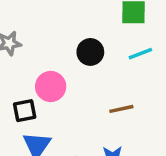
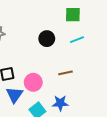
pink circle: (51, 86) -> (33, 82), moved

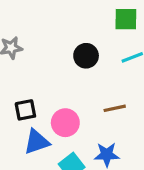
blue triangle: (15, 95) -> (37, 142), turned 36

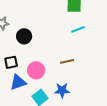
black circle: (86, 56) -> (24, 36), moved

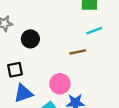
brown line: (67, 61) -> (78, 52), moved
pink circle: (36, 70) -> (60, 84), moved

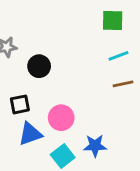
brown line: (78, 52) -> (123, 84), moved
pink circle: (60, 84) -> (61, 118), moved

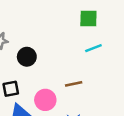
brown line: (123, 84) -> (74, 84), moved

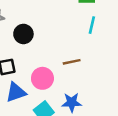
cyan line: (93, 48) -> (92, 25), turned -56

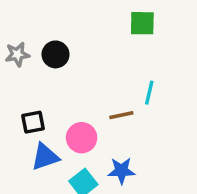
cyan line: (92, 25) -> (149, 93), moved
black circle: (23, 34) -> (56, 54), moved

